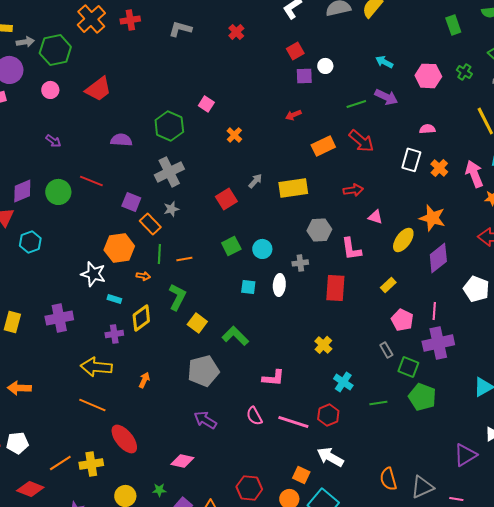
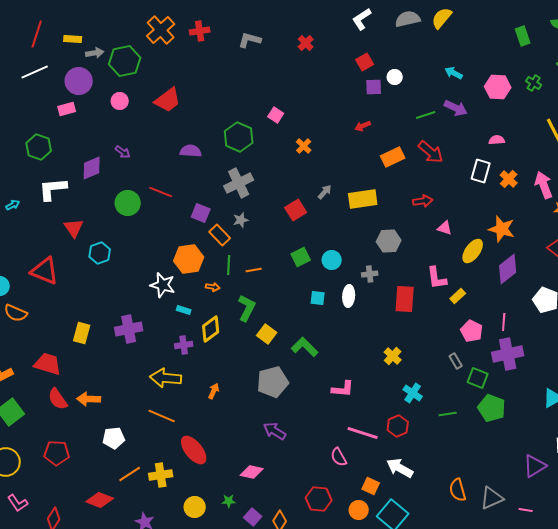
purple diamond: (22, 191) -> (92, 168), moved
pink L-shape: (351, 249) -> (437, 278), moved
pink semicircle: (254, 416) -> (339, 457), moved
white pentagon: (17, 443) -> (114, 438), moved

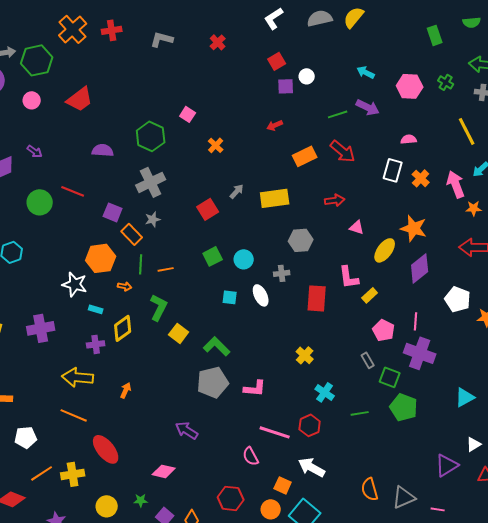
white ellipse: (349, 296) -> (261, 295), turned -30
purple cross: (508, 354) -> (420, 353), turned 32
gray pentagon: (273, 382) -> (213, 382), moved

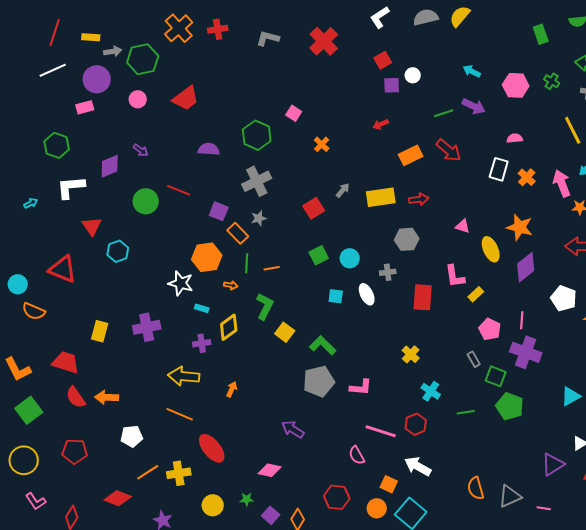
red cross: (218, 42) -> (324, 41), size x1.8
red arrow: (335, 200) -> (419, 199), moved
yellow ellipse: (385, 250) -> (491, 249), turned -60

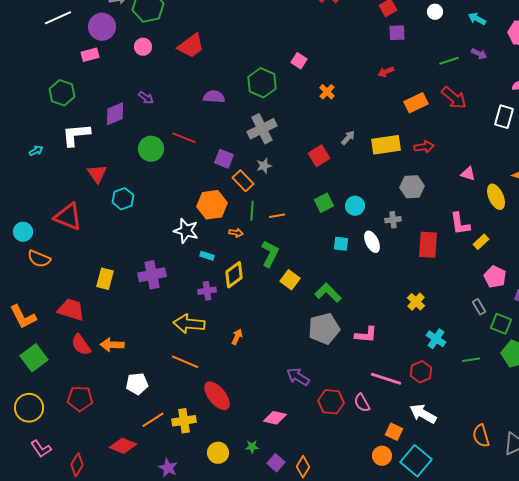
white circle: (413, 75) -> (435, 12), moved
purple arrow: (474, 106) -> (479, 54), size x0.7
red hexagon: (337, 497) -> (331, 402), moved

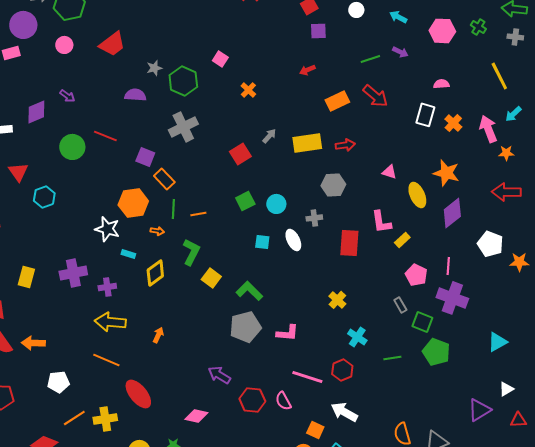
gray star: (264, 166) -> (154, 68), moved
purple cross: (207, 291) -> (107, 287), moved

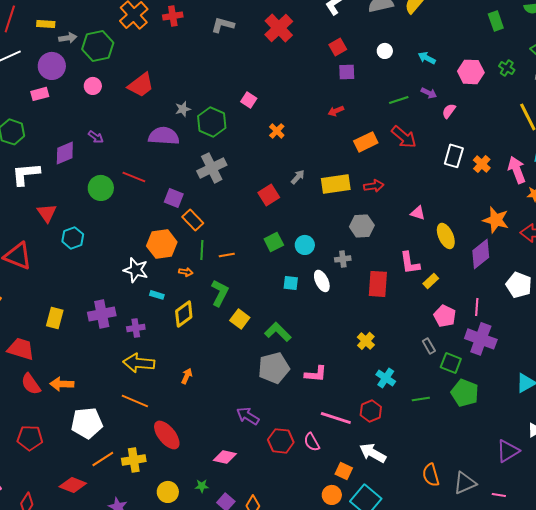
pink semicircle: (441, 84) -> (449, 111), moved, turned -49
purple semicircle: (135, 95) -> (164, 136), size x1.4
orange star: (446, 173) -> (496, 220), moved
white pentagon: (58, 382) -> (87, 423), size x1.4

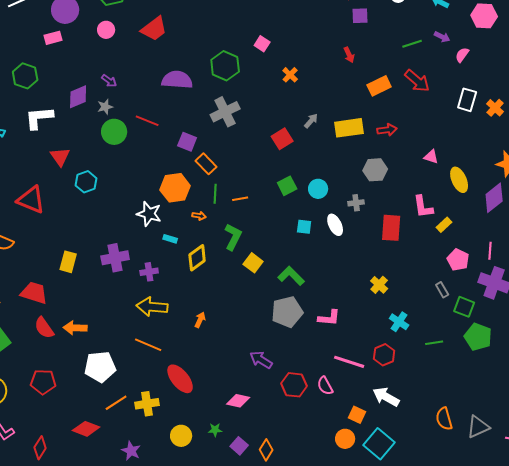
gray star: (183, 109) -> (105, 107), moved
red arrow: (336, 111) -> (349, 55), turned -91

